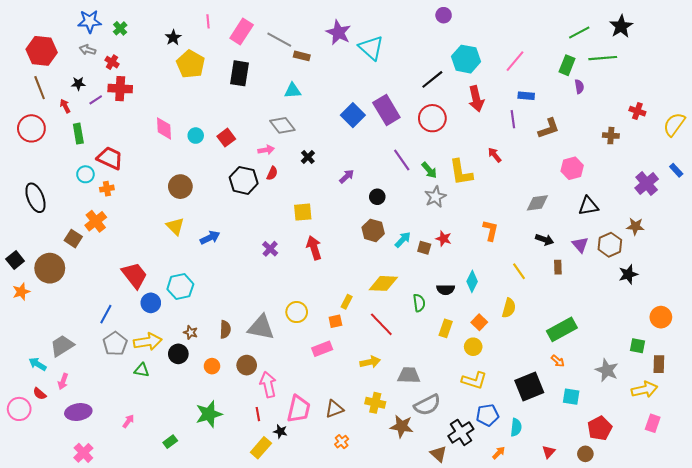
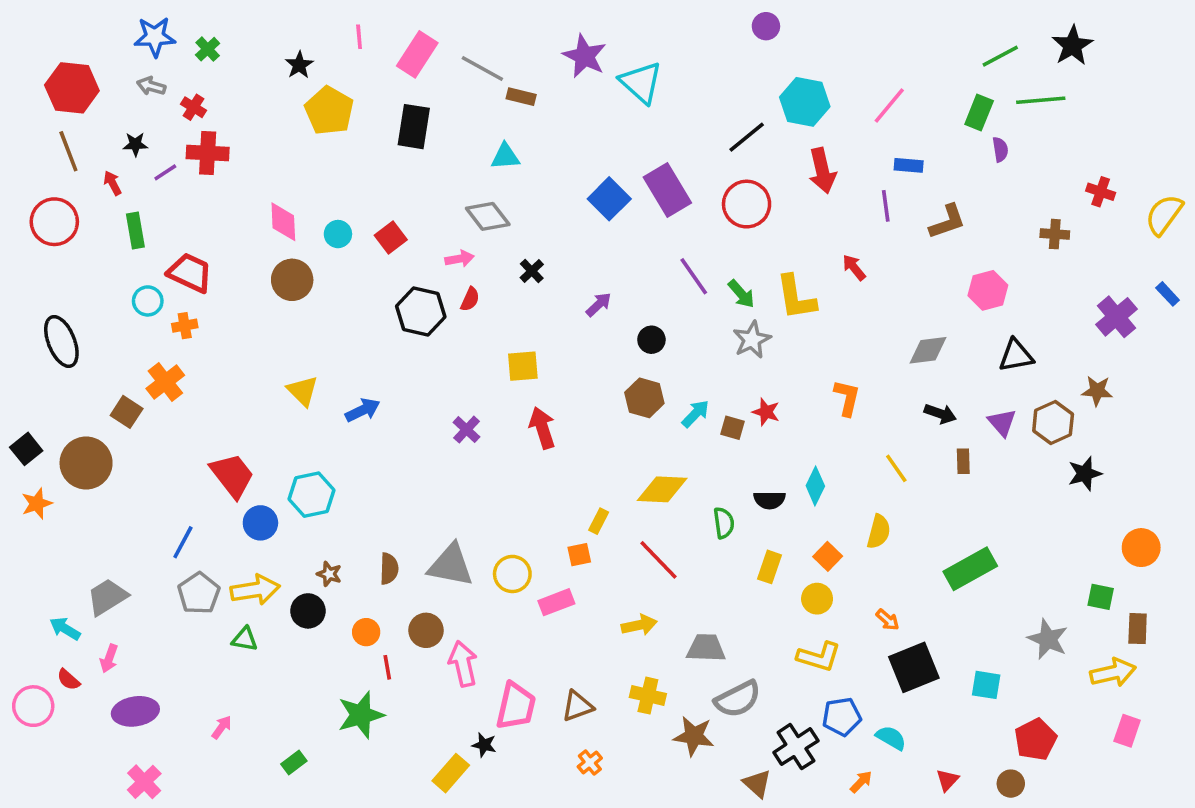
brown circle: (180, 187) -> (292, 280), moved
yellow circle: (297, 312) -> (512, 574), moved
orange arrow: (558, 361) -> (887, 620), moved
red line: (258, 414) -> (387, 667), moved
cyan semicircle: (516, 427) -> (891, 738), turned -66

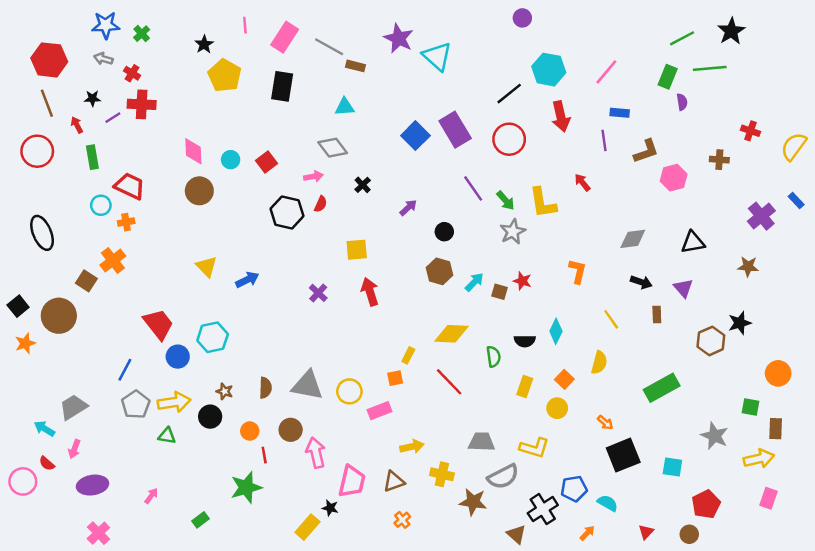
pink hexagon: (988, 290) -> (674, 178), moved
brown hexagon: (1053, 422) -> (711, 341), moved
yellow arrow: (639, 625) -> (412, 447), moved
yellow L-shape: (819, 657) -> (534, 448), moved

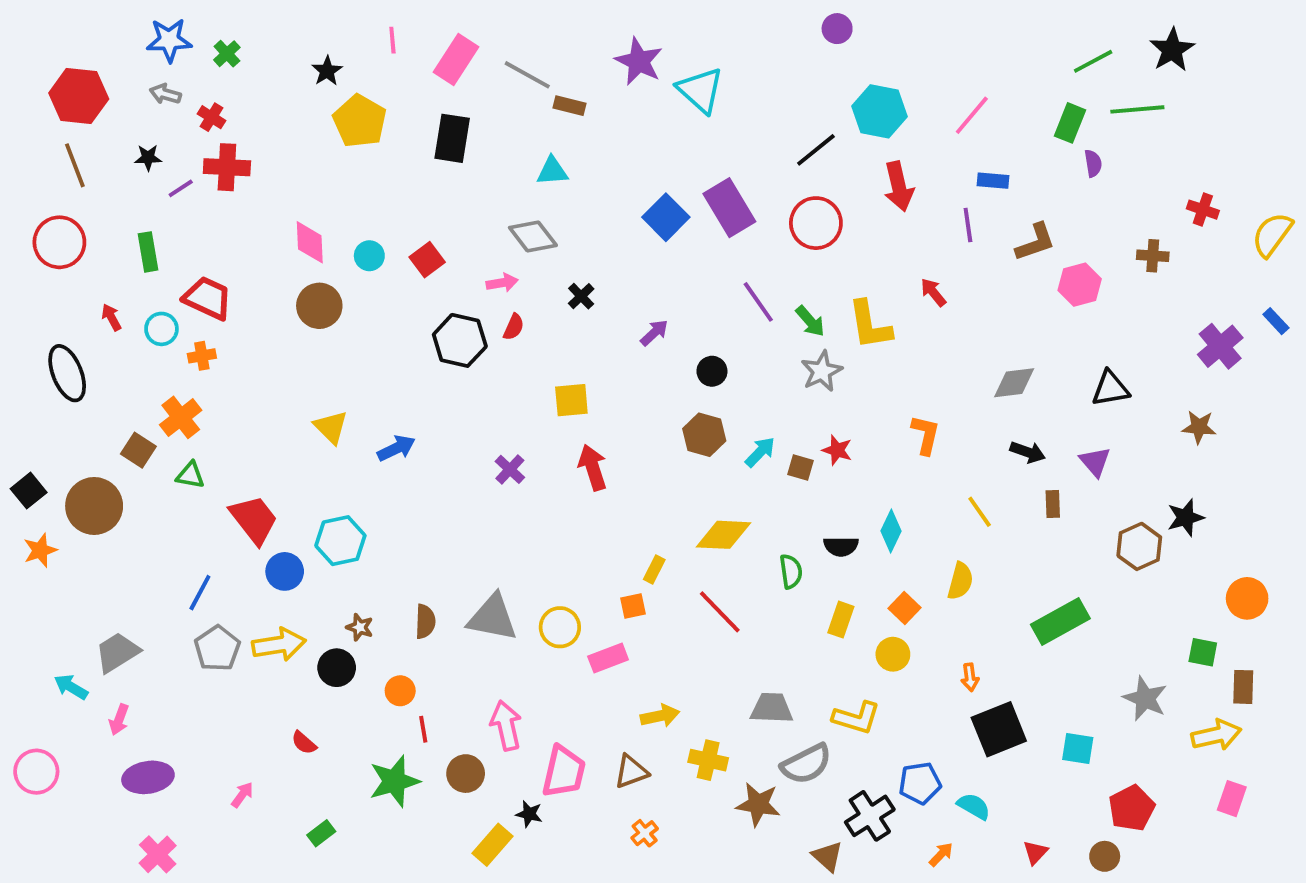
red arrow: (77, 125) -> (111, 317), moved
orange arrow: (605, 423) -> (970, 677), turned 42
brown circle: (291, 430) -> (466, 774), moved
green triangle: (167, 436) -> (190, 475), moved
red semicircle: (47, 463) -> (304, 743), moved

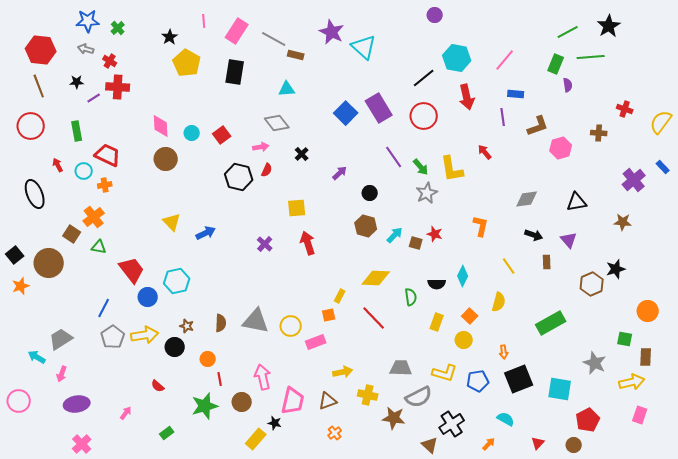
cyan square: (1078, 749) -> (560, 389), size x1.4
blue pentagon: (920, 783) -> (478, 381), moved

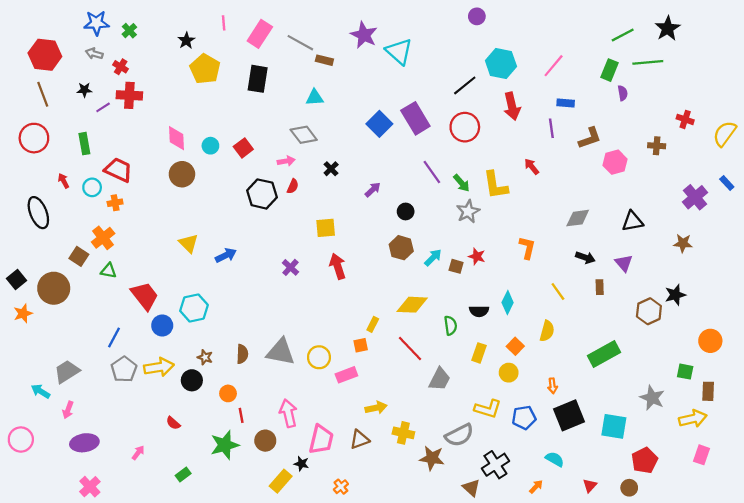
gray trapezoid: (401, 368) -> (440, 379), moved, turned 115
orange cross: (335, 433) -> (341, 487), moved

